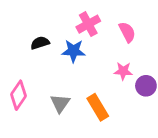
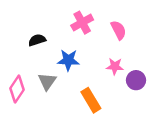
blue star: (73, 51) -> (68, 60), moved
gray triangle: (60, 103) -> (47, 81), moved

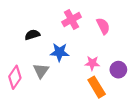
pink star: (115, 66) -> (92, 63), moved
orange rectangle: (91, 100) -> (97, 87), moved

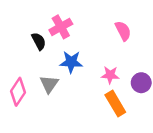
pink cross: (72, 19) -> (61, 27), moved
black semicircle: (32, 35) -> (39, 41), turned 80

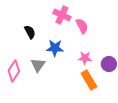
pink cross: (61, 27) -> (62, 15), moved, turned -36
pink semicircle: (123, 31) -> (82, 26), moved

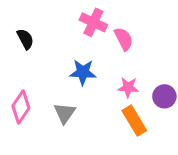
black semicircle: (30, 32) -> (25, 39), moved
gray triangle: (38, 65) -> (65, 113), moved

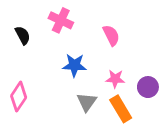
pink cross: (93, 22) -> (61, 20), moved
gray triangle: (65, 113) -> (87, 102), moved

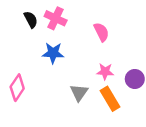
black semicircle: (23, 35) -> (31, 20), moved
blue star: (74, 65) -> (53, 53), moved

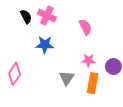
orange rectangle: (110, 99) -> (93, 83), turned 42

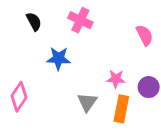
pink cross: (47, 16) -> (80, 20), moved
pink semicircle: (85, 27) -> (145, 35), moved

